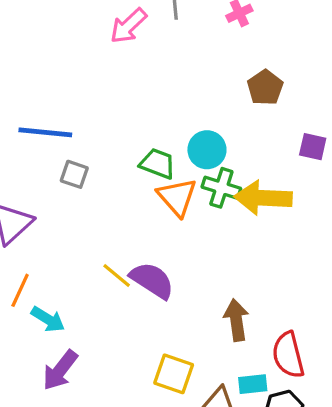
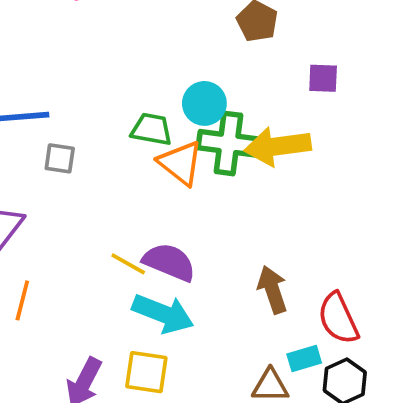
green cross: (221, 188) -> (229, 143), size x1.4
cyan arrow: (48, 319) -> (163, 314), moved, size x1.5
yellow square: (174, 374) -> (146, 372), moved

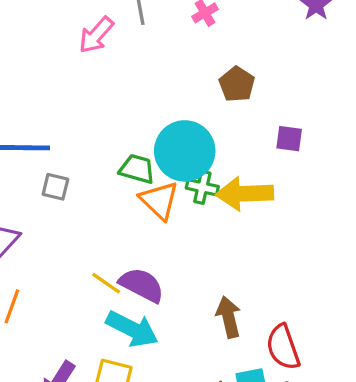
cyan circle: (204, 103) -> (185, 151), size x1.6
green cross: (229, 143) -> (202, 187), size x0.6

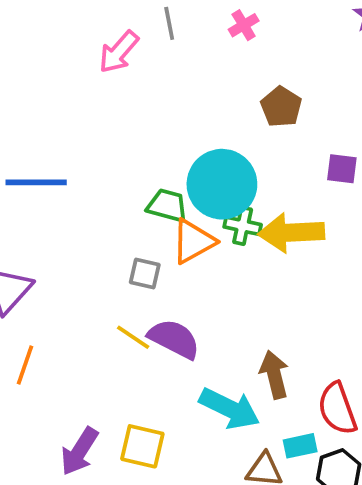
gray square: (55, 187) -> (145, 273), moved
orange triangle: (159, 200) -> (193, 241), turned 48
cyan arrow: (132, 329) -> (230, 408), moved

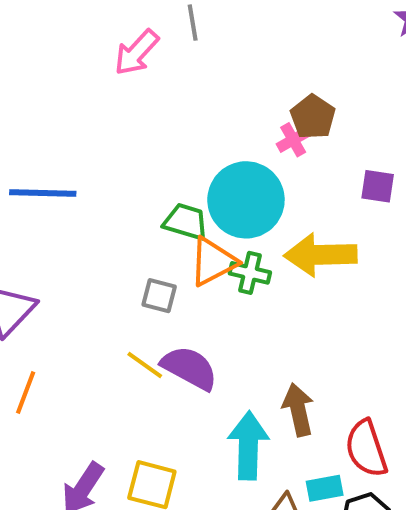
pink cross: (244, 25) -> (293, 140), moved
green cross: (243, 226) -> (250, 273), moved
cyan arrow: (230, 408) -> (248, 446), turned -116

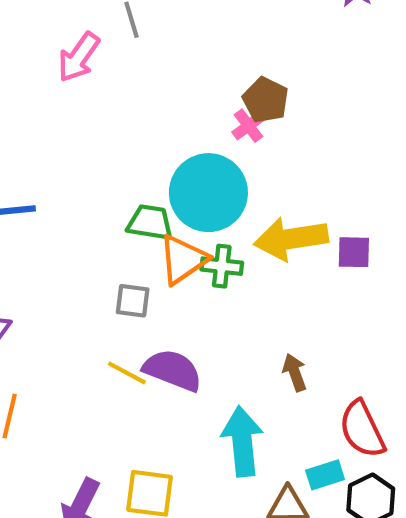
purple square: (378, 186) -> (354, 252), moved
brown arrow: (298, 410) -> (295, 372), moved, size x0.7

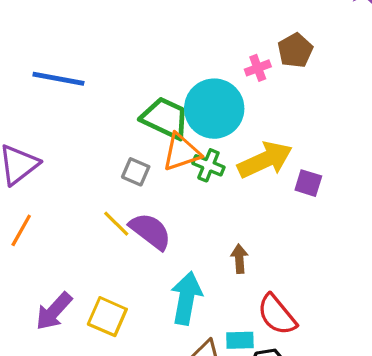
brown pentagon: (266, 100) -> (295, 50), moved
green trapezoid: (150, 223) -> (165, 118), size x1.4
yellow arrow: (291, 239) -> (265, 160), turned 148
red semicircle: (362, 429) -> (277, 315), turned -30

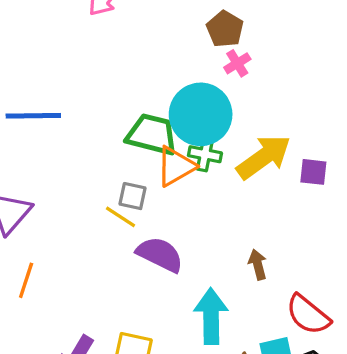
brown pentagon: (295, 50) -> (225, 29), moved
green cross: (208, 165) -> (205, 154), moved
yellow line: (116, 224) -> (121, 217), moved

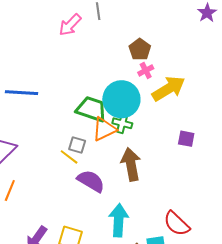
yellow arrow: (264, 157) -> (169, 89), moved
brown arrow: (258, 265) -> (131, 164), moved, size x1.8

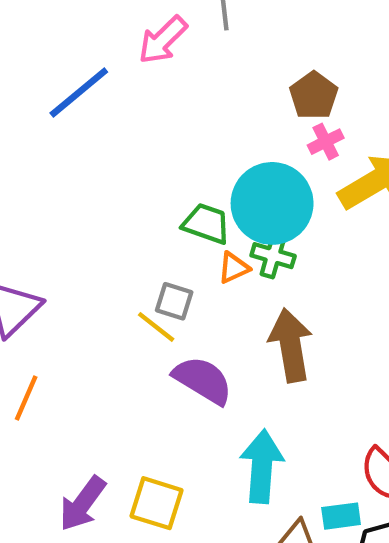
blue line: (22, 93) -> (79, 92), moved, turned -44
green trapezoid: (91, 109) -> (206, 224), size x0.7
orange triangle: (104, 129) -> (234, 268), size x0.6

